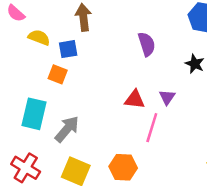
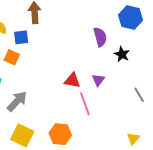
purple semicircle: (147, 44) -> (100, 37), moved
pink line: (152, 128) -> (85, 104), turned -40

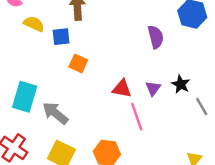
black star: (122, 54) -> (181, 84), moved
orange square: (12, 57) -> (78, 63), moved
gray arrow: (17, 101) -> (55, 113), turned -95

